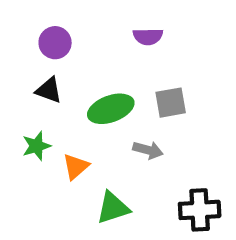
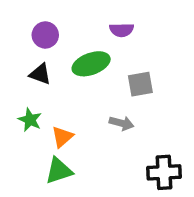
green ellipse: (111, 109) -> (91, 64), moved
green star: (36, 146) -> (30, 120), turned -30
green triangle: (113, 208) -> (59, 171), moved

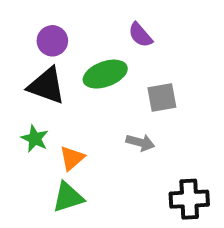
purple semicircle: (122, 30) -> (140, 35), turned 50
black triangle: (40, 74) -> (47, 86), size x1.5

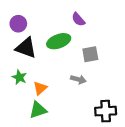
purple circle: (52, 41) -> (18, 24), moved

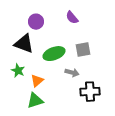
purple circle: (18, 24) -> (36, 22), moved
green ellipse: (59, 41) -> (54, 54), moved
black cross: (106, 111) -> (90, 92), moved

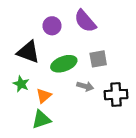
purple semicircle: (72, 18) -> (85, 21), size x1.5
purple circle: (36, 22) -> (52, 26), moved
black cross: (90, 92) -> (116, 95), moved

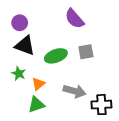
purple circle: (52, 26) -> (20, 23), moved
gray arrow: (85, 86) -> (75, 91), moved, size x1.5
black cross: (116, 95) -> (101, 105), moved

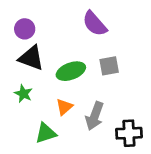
orange triangle: (38, 84) -> (64, 107), moved
gray arrow: (75, 91) -> (95, 116), turned 95

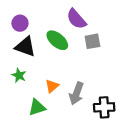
gray square: (109, 66) -> (92, 41), moved
green ellipse: (71, 71) -> (57, 40), moved, turned 60

